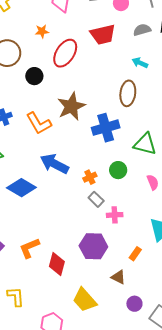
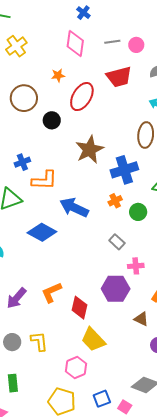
orange L-shape: (39, 123) -> (44, 180), moved, turned -56
orange cross: (90, 177) -> (115, 201), moved
pink cross: (115, 215) -> (136, 266), moved
yellow trapezoid: (85, 300) -> (93, 340), moved

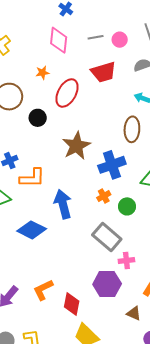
blue arrow: (74, 207) -> (63, 204), turned 52
gray rectangle: (117, 242) -> (107, 237), size x1.8

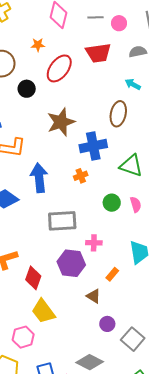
green circle: (127, 206) -> (112, 203), moved
gray rectangle: (107, 237) -> (62, 221), moved, turned -52

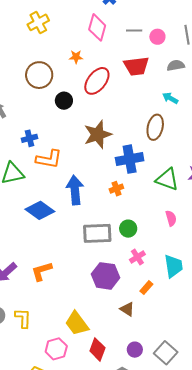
green circle: (112, 203) -> (128, 229), moved
pink cross: (94, 243) -> (137, 257), moved, turned -35
red diamond: (33, 278) -> (97, 349), moved
purple circle: (107, 324) -> (135, 350), moved

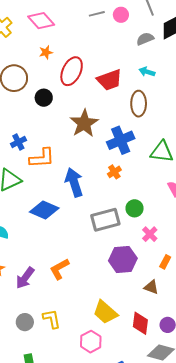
pink diamond: (97, 27) -> (41, 21), moved, turned -44
red trapezoid: (136, 66) -> (109, 80), moved
red diamond: (97, 349) -> (140, 323), moved

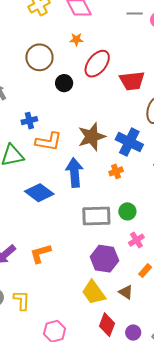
brown star: (84, 123) -> (92, 137), moved
blue cross: (121, 140) -> (129, 142), turned 36
yellow trapezoid: (105, 312) -> (94, 292), moved

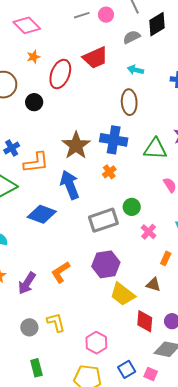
red trapezoid: (132, 81) -> (95, 58), moved
purple hexagon: (104, 259) -> (106, 264), moved

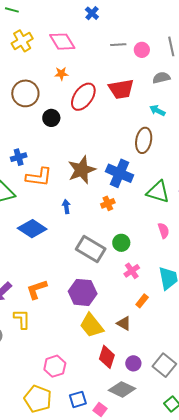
blue arrow: (70, 185) -> (66, 207), size x0.5
gray rectangle: (103, 220) -> (91, 249), turned 36
yellow L-shape: (56, 322) -> (22, 319), moved

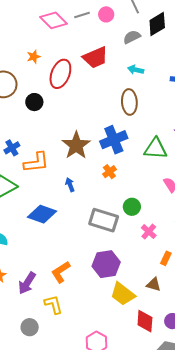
pink diamond: (62, 42) -> (53, 20), moved
blue cross: (120, 173) -> (114, 140), turned -32

